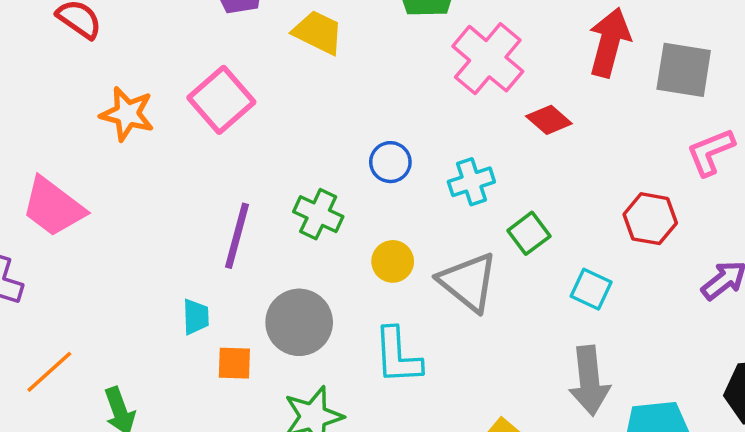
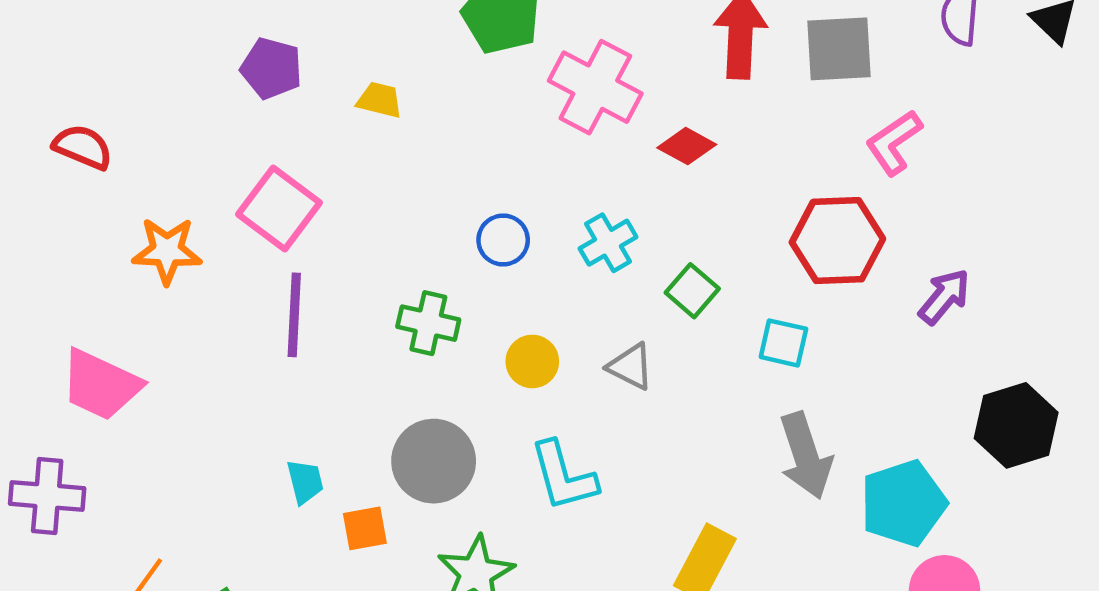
yellow trapezoid: (318, 32) -> (380, 100), size x0.7
red hexagon: (650, 219) -> (837, 241), size x1.4
purple line: (237, 236) -> (294, 315), moved
gray triangle: (468, 282) -> (631, 367), size x0.6

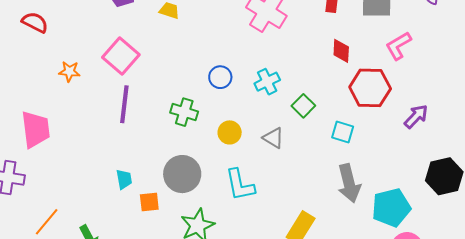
red diamond: (687, 146) -> (341, 51), moved, turned 60
orange star: (167, 251) -> (69, 71), size x0.7
pink trapezoid: (101, 385) -> (36, 129), turned -126

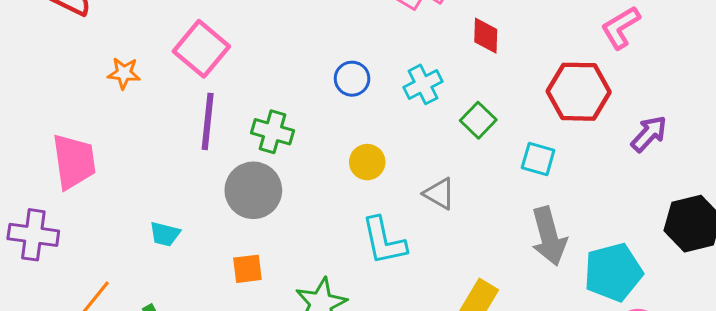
red diamond: (341, 51) -> (486, 36), moved
green cross: (184, 112) -> (273, 132), moved
gray triangle: (273, 138) -> (439, 194), moved
gray circle: (182, 174) -> (253, 190), moved
cyan trapezoid: (124, 179) -> (165, 234), moved, turned 115

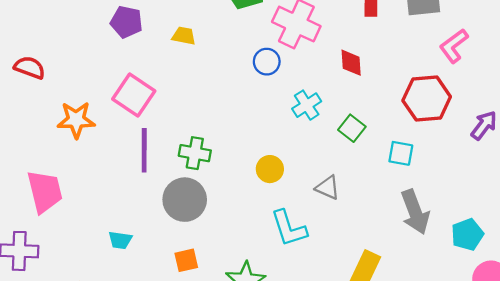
orange star: (124, 73) -> (76, 120), size x1.5
blue circle: (352, 79) -> (267, 62), moved
cyan pentagon: (613, 272) -> (467, 234), size x0.7

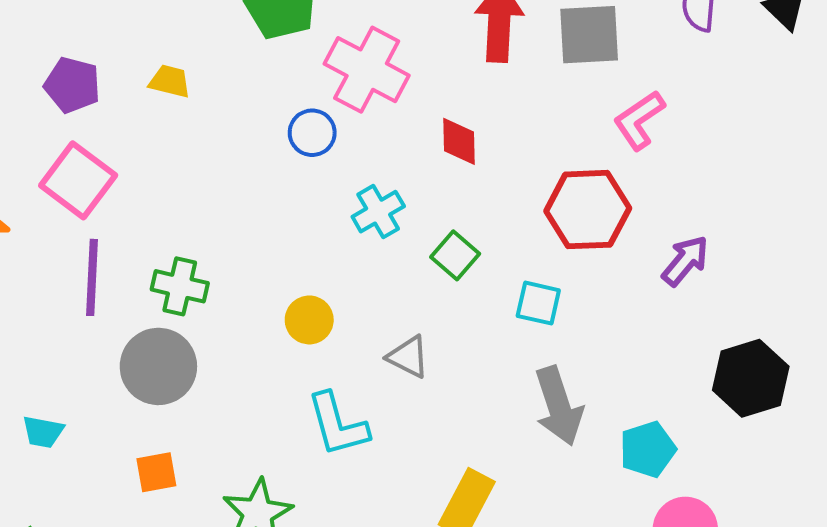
purple pentagon: (126, 22) -> (72, 85), moved

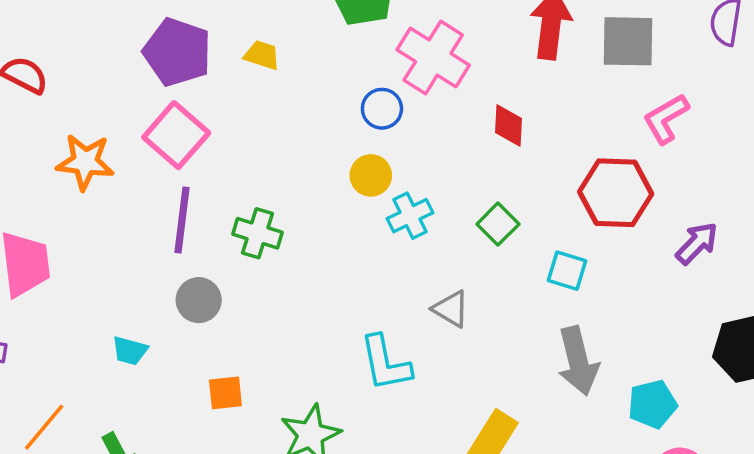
purple pentagon: (72, 85) -> (177, 52), size x1.4
cyan cross: (378, 212) -> (410, 216), moved
yellow circle: (309, 320) -> (371, 175), moved
gray circle: (158, 366) -> (199, 300), moved, size x0.7

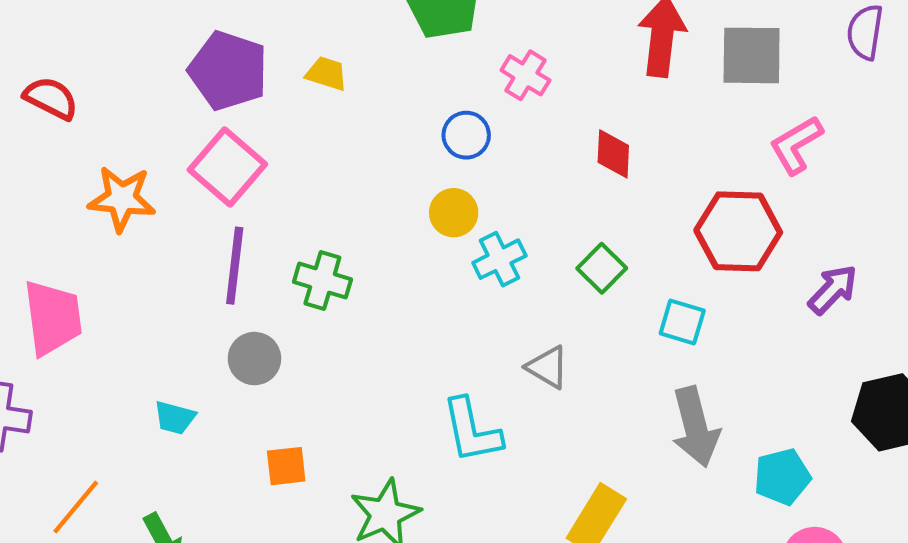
pink cross: (433, 58) -> (525, 75), size x0.6

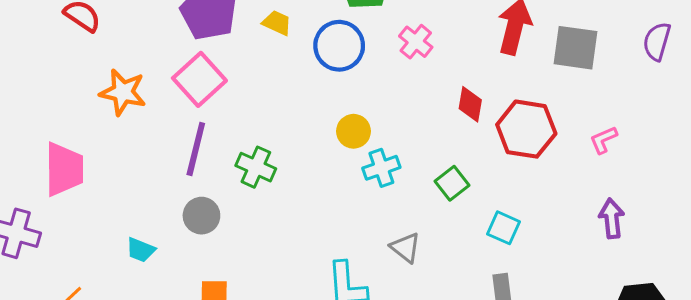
blue circle: (466, 135) -> (339, 46), moved, size x1.5
pink L-shape: (796, 145) -> (604, 140), moved, size x0.7
red hexagon: (738, 231) -> (526, 129), moved
purple arrow: (833, 290) -> (612, 218), turned -57

